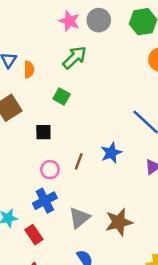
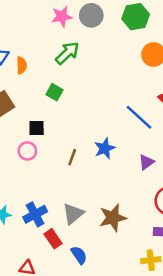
pink star: (69, 21) -> (62, 17), turned -30
pink circle: (50, 170) -> (27, 151), moved
blue cross: (45, 201) -> (35, 214), moved
red rectangle: (34, 235) -> (53, 239), moved

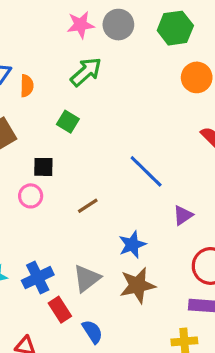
blue line: (139, 117) -> (146, 171), moved
blue star: (105, 148) -> (132, 245), moved
brown line: (72, 157) -> (88, 206), turned 35

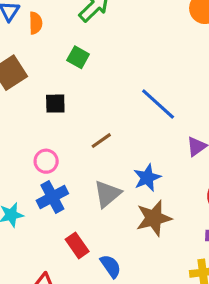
pink circle: (31, 196) -> (46, 161), moved
blue cross: (38, 278) -> (52, 197), moved
gray triangle: (87, 278) -> (107, 194), moved

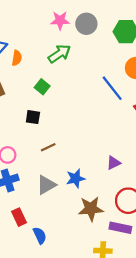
black square: (55, 104) -> (33, 117), moved
blue line: (158, 104) -> (112, 88), moved
brown star: (154, 218) -> (91, 209), moved

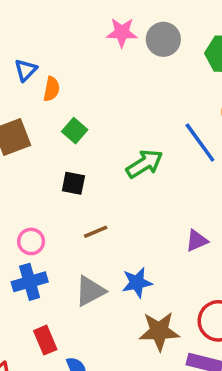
green arrow: (59, 54) -> (144, 164), moved
green square: (42, 87) -> (75, 131), moved
purple triangle: (114, 163) -> (197, 241), moved

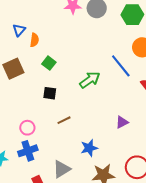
gray triangle: (90, 291) -> (62, 169), moved

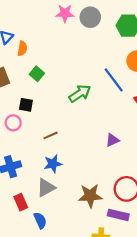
black square: (50, 93) -> (26, 105), moved
pink circle: (27, 128) -> (13, 123), moved
blue star: (89, 148) -> (53, 164), moved

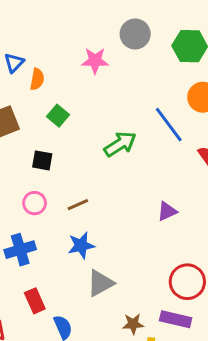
pink star: (65, 13) -> (95, 61), moved
pink circle: (13, 123) -> (35, 203), moved
gray triangle: (46, 188) -> (100, 283), moved
brown star: (90, 196) -> (133, 324), moved, size x0.6

